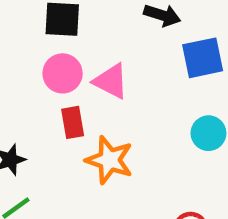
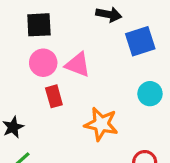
orange star: (109, 160) -> (101, 124), moved

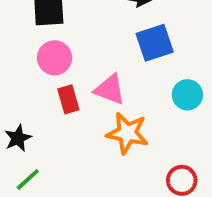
blue square: (140, 41) -> (155, 43), moved
pink triangle: (78, 65) -> (110, 89), moved

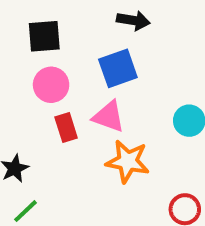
blue square: (155, 43) -> (118, 68), moved

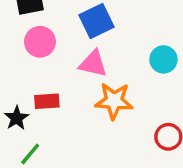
red rectangle: (66, 127) -> (47, 101), moved, turned -70

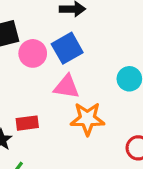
pink circle: (40, 42) -> (33, 53), moved

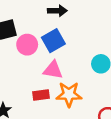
red rectangle: (27, 123) -> (41, 95), moved

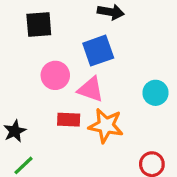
pink circle: (27, 45) -> (55, 75), moved

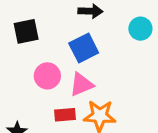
pink triangle: (91, 89) -> (81, 84), turned -35
cyan circle: (155, 93) -> (140, 29), moved

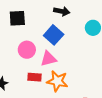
blue square: (84, 48) -> (54, 35), turned -30

